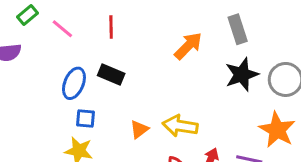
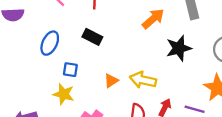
black star: (242, 75) -> (179, 48), moved
blue ellipse: (74, 83) -> (50, 43), moved

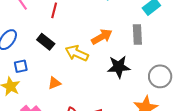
blue square: (70, 70) -> (21, 66), turned -32
yellow arrow: (143, 80) -> (77, 53), moved

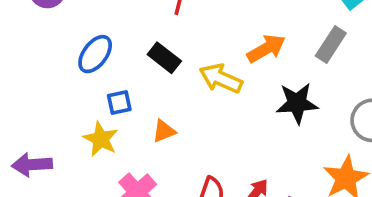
gray rectangle: (137, 35) -> (331, 44), turned 36
orange triangle: (54, 83) -> (164, 131), moved

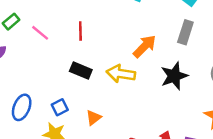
blue ellipse: (95, 54) -> (22, 107), moved

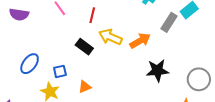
gray rectangle: (185, 32) -> (169, 22), moved
yellow arrow: (121, 74) -> (110, 37), moved

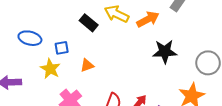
blue ellipse: (30, 64) -> (30, 38), turned 65

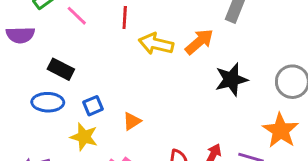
black rectangle: (89, 23) -> (61, 69), moved

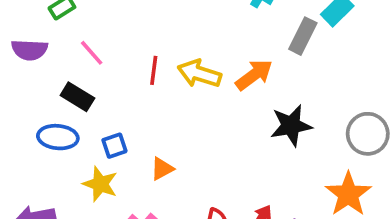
pink line: (77, 16) -> (92, 53), moved
red line: (125, 17) -> (154, 70), moved

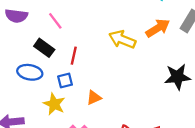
red line: (154, 70) -> (74, 56), moved
orange arrow: (254, 75) -> (158, 28), moved

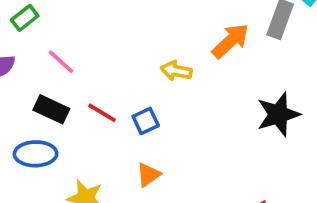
yellow arrow: (122, 39) -> (176, 71), size x0.7
red line: (74, 56) -> (102, 113), turned -60
blue square: (65, 81) -> (146, 121), moved

